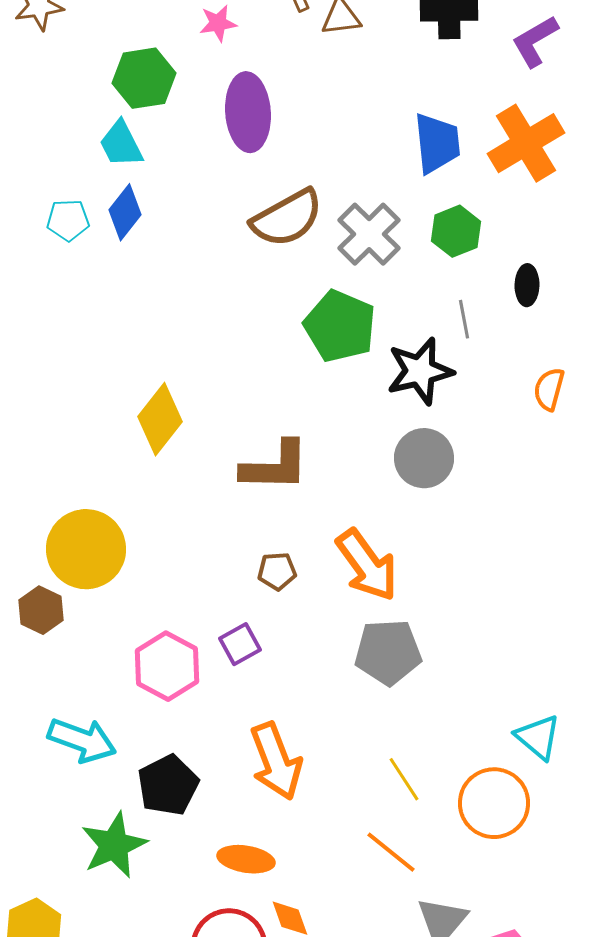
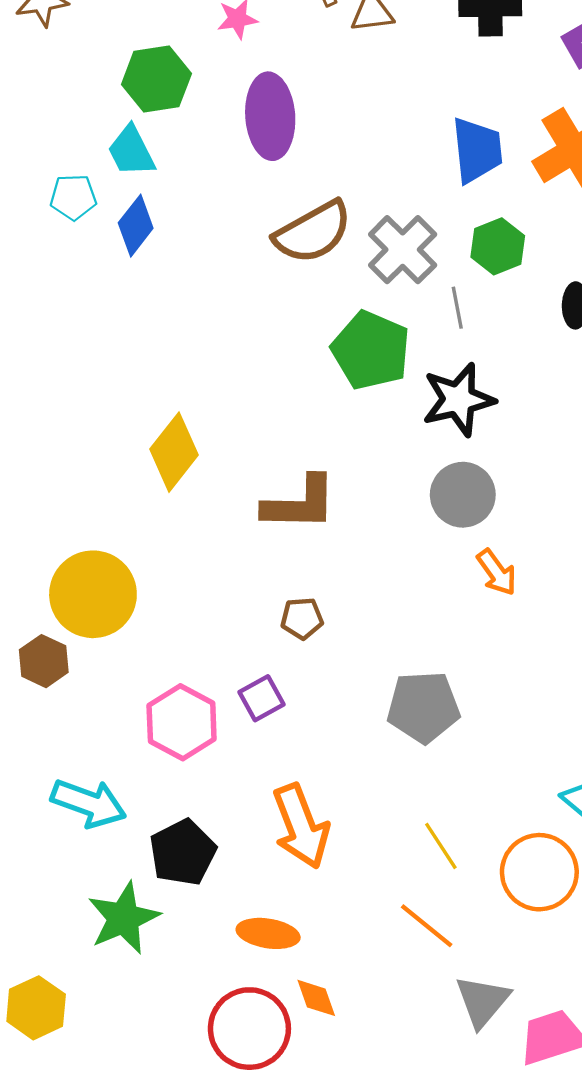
cyan pentagon: (68, 220) -> (73, 197), moved
gray line: (464, 319) -> (457, 308), moved
orange arrow: (367, 565) -> (497, 572), moved, size x0.6

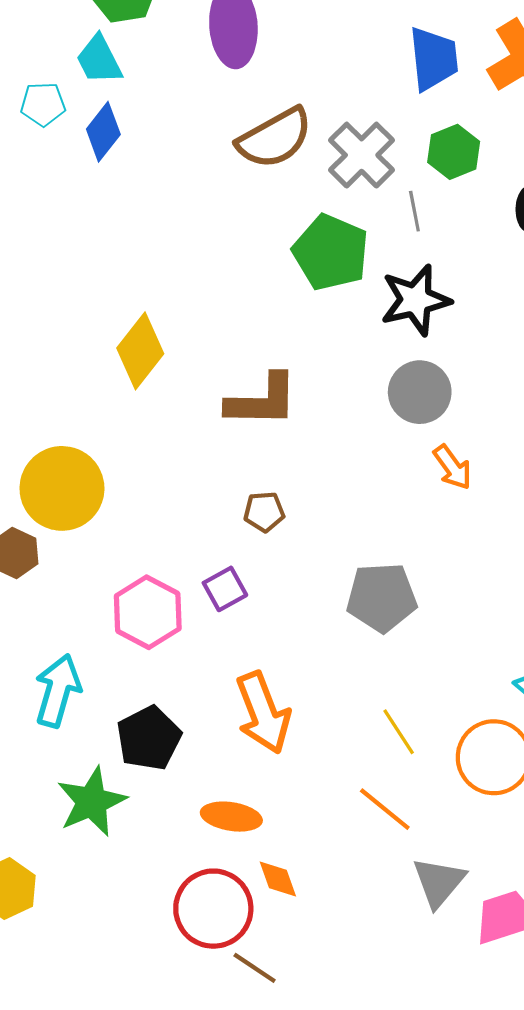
cyan arrow: (89, 803) -> (58, 691), turned -94

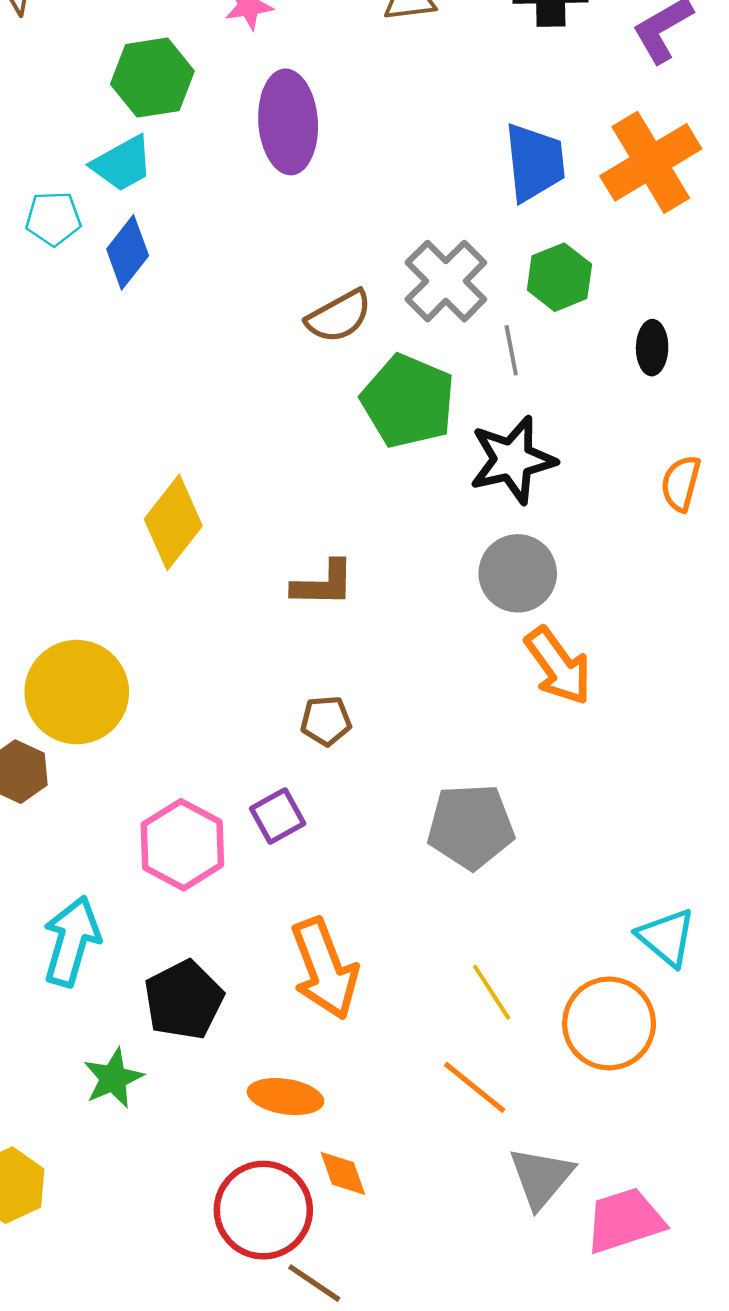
cyan trapezoid: (99, 60) -> (122, 164), turned -92
brown semicircle: (275, 138) -> (339, 316), moved, size x0.7
brown L-shape: (262, 401) -> (323, 584), size x0.7
orange arrow: (453, 467) -> (558, 666), size x1.4
green star: (92, 802) -> (113, 1078), size x0.7

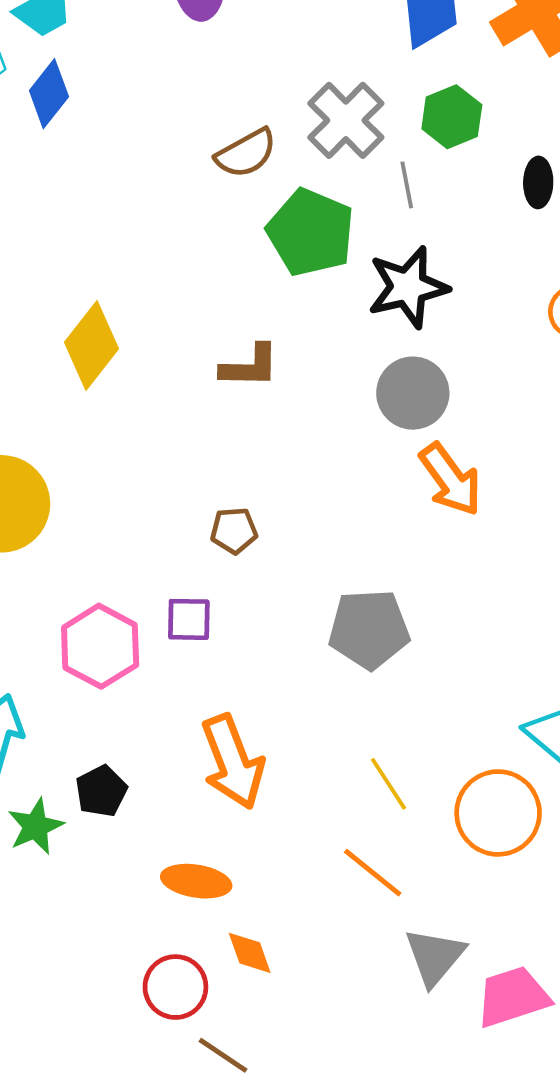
brown L-shape: (323, 584) -> (250, 366), moved
purple square: (278, 816) -> (189, 619), turned 30
black pentagon: (184, 1000) -> (101, 791), size x0.7
green star: (113, 1078) -> (36, 826), moved
red circle: (263, 1210) -> (175, 987), size x0.7

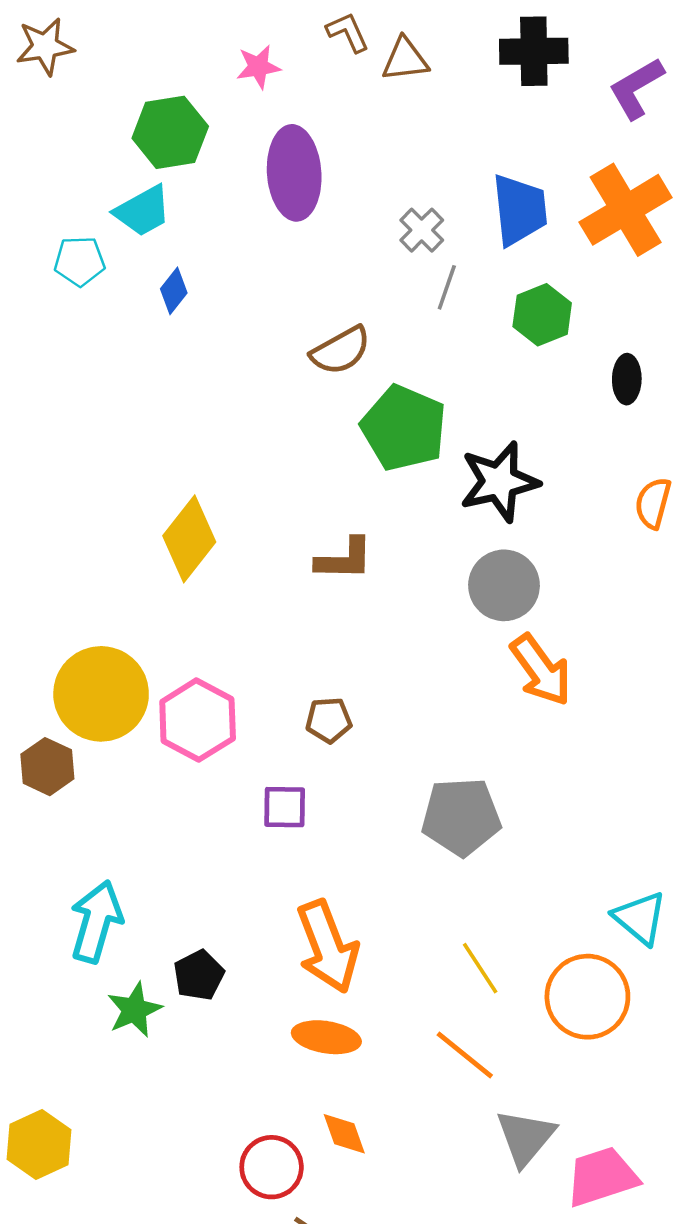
blue diamond: (49, 94) -> (174, 291), moved, size x0.7
gray cross: (346, 120) -> (422, 230), moved, size x0.6
gray line: (407, 185) -> (447, 287), moved, turned 30
pink hexagon: (100, 646) -> (198, 720), moved
orange ellipse: (196, 881) -> (326, 1037), moved

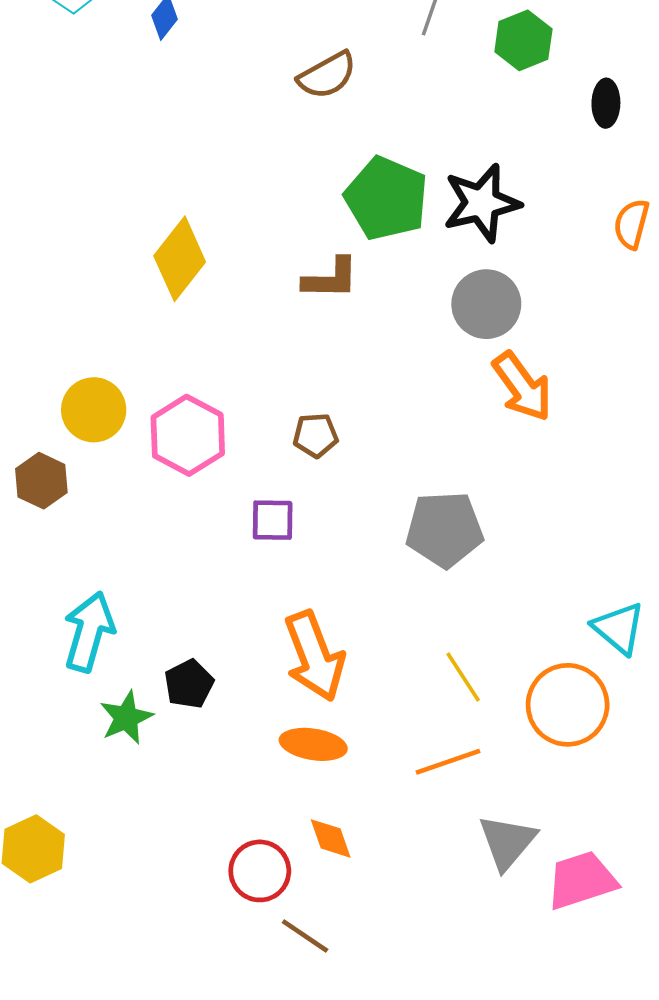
green pentagon: (404, 428) -> (386, 198), moved
yellow circle: (101, 694) -> (94, 410), size x0.7
orange line: (465, 1055) -> (448, 762), turned -58

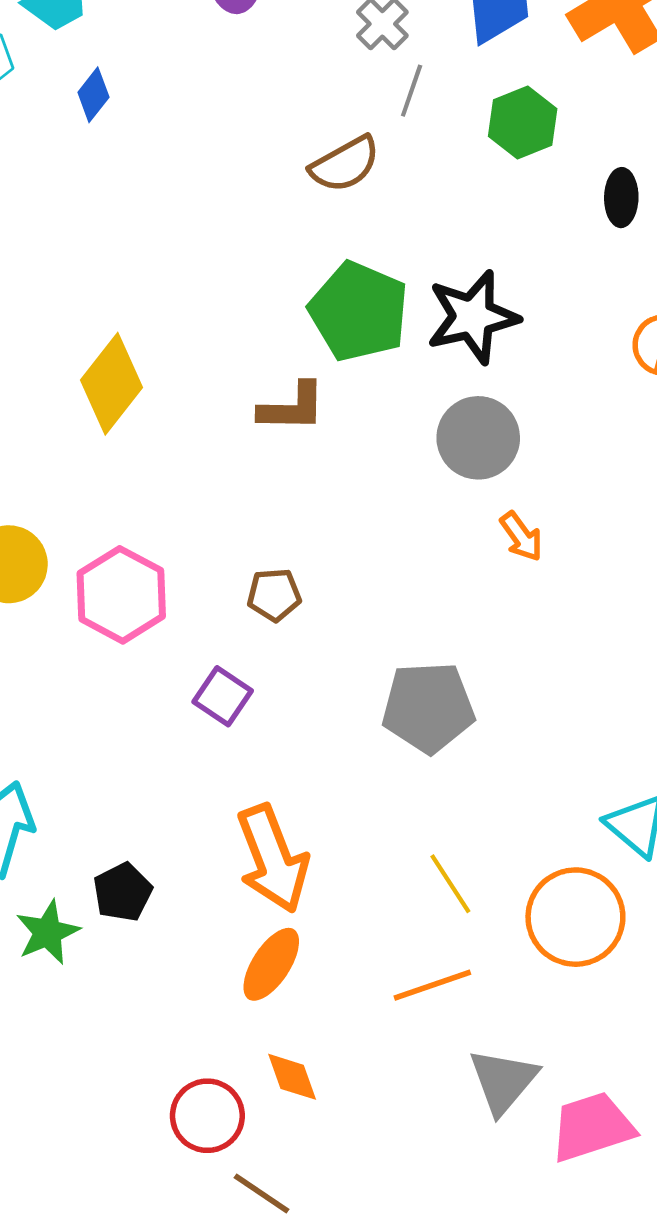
brown semicircle: (327, 75) -> (345, 164), moved
orange arrow: (522, 387) -> (521, 536), size x0.6
purple square: (273, 520) -> (223, 696), turned 33
orange ellipse: (313, 744) -> (271, 964), turned -66

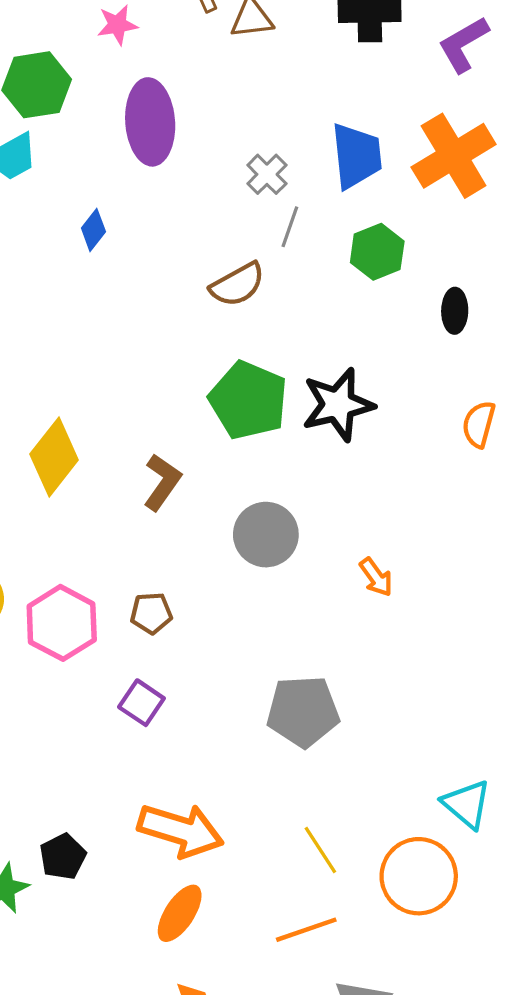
blue diamond: (93, 95) -> (93, 230), moved
brown L-shape: (292, 407) -> (162, 482), moved, turned -56
gray circle: (478, 438) -> (266, 535), moved
brown pentagon: (274, 595) -> (151, 613), moved
orange arrow: (273, 859) -> (181, 830), turned -52

